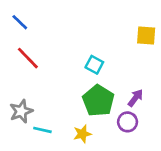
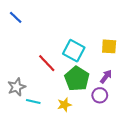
yellow square: (146, 35) -> (109, 46), moved
red line: (28, 58) -> (47, 63), moved
cyan square: (94, 65) -> (74, 51), size x1.5

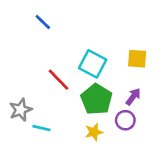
blue line: (16, 17) -> (43, 22), moved
yellow star: (64, 105) -> (94, 132), moved

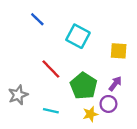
cyan square: (93, 64) -> (78, 36), moved
cyan line: (41, 128) -> (51, 111), moved
yellow star: (94, 132) -> (90, 114), moved

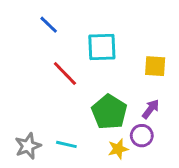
cyan square: (78, 36) -> (102, 47), turned -30
red line: (51, 69) -> (65, 74), moved
gray star: (18, 95) -> (28, 146), moved

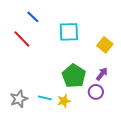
yellow square: (155, 66) -> (105, 45), turned 35
red line: (65, 74) -> (22, 39), moved
yellow star: (118, 149) -> (64, 101), moved

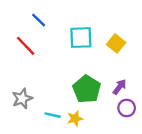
yellow square: (105, 45) -> (116, 43), moved
purple circle: (96, 92) -> (127, 108), moved
gray star: (19, 99) -> (22, 99), moved

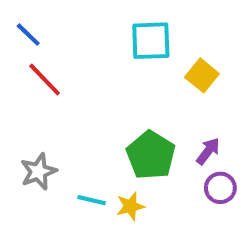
blue line: (39, 20) -> (28, 35), moved
cyan square: (81, 38) -> (151, 41), moved

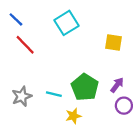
cyan square: (151, 41) -> (66, 23), moved, turned -30
yellow square: (202, 75) -> (114, 42), turned -30
cyan line: (92, 200) -> (54, 94), moved

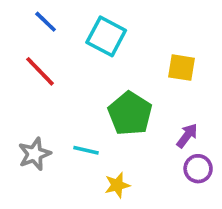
blue line: (16, 19) -> (46, 22), moved
cyan square: (66, 23) -> (106, 36), turned -30
green pentagon: (85, 87) -> (130, 114), moved

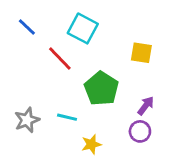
blue line: (46, 22) -> (27, 27), moved
red line: (40, 71) -> (60, 58), moved
purple circle: (198, 169) -> (140, 131), moved

